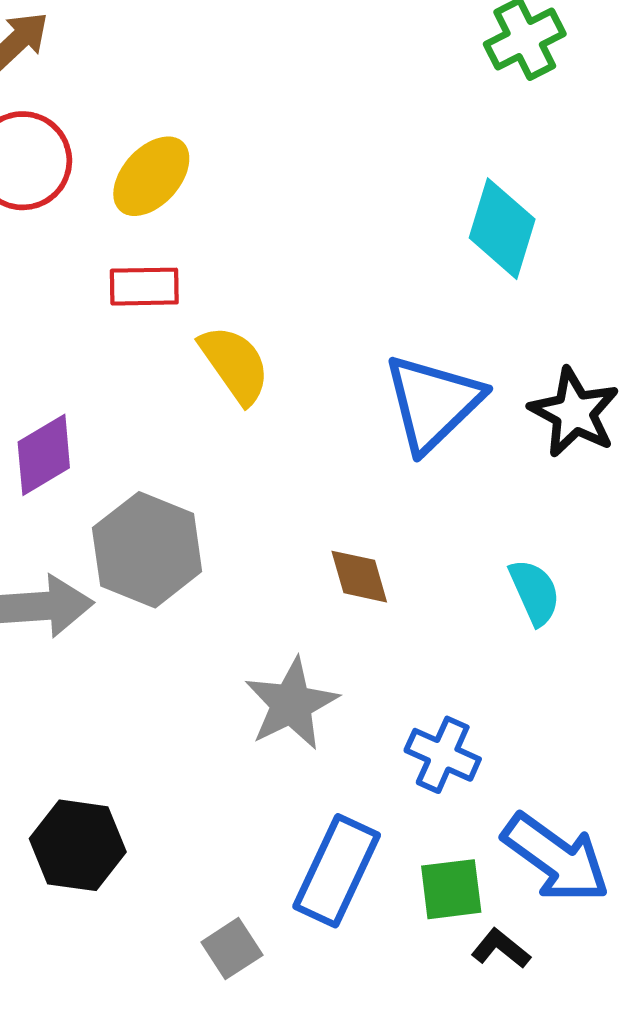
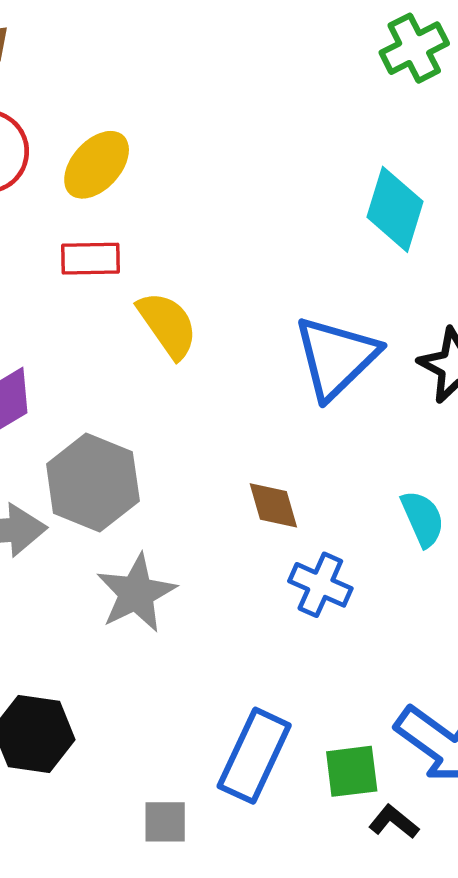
gray star: (291, 704) -> (136, 593), moved
blue cross: (443, 755) -> (320, 585), moved
gray square: (232, 949) -> (165, 822), turned 33

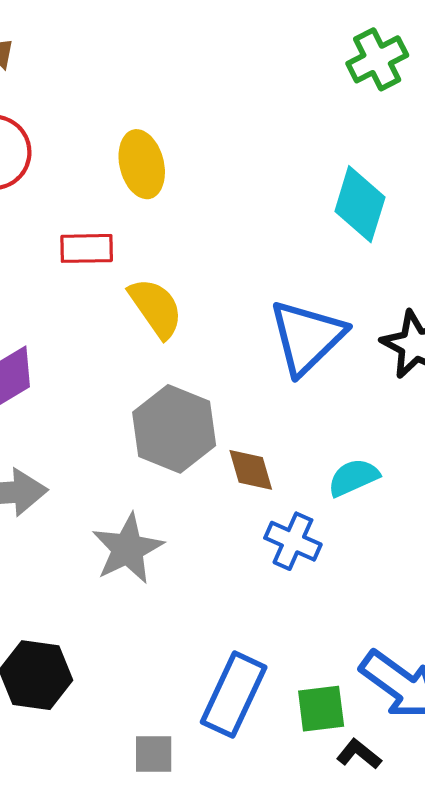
yellow ellipse: (97, 165) -> (142, 164), moved, turned -56
gray hexagon: (93, 482) -> (174, 429), moved
cyan semicircle: (423, 519) -> (353, 477), moved, turned -90

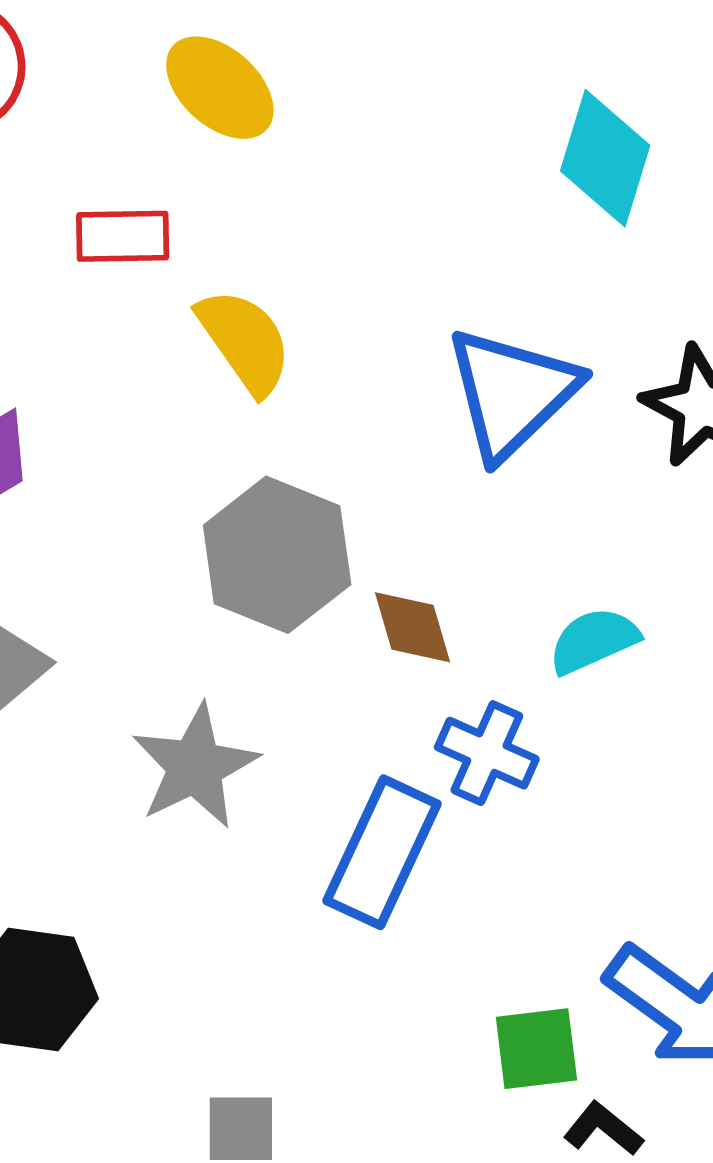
yellow ellipse: (142, 164) -> (220, 88), turned -34
blue rectangle: (234, 695) -> (382, 852), moved

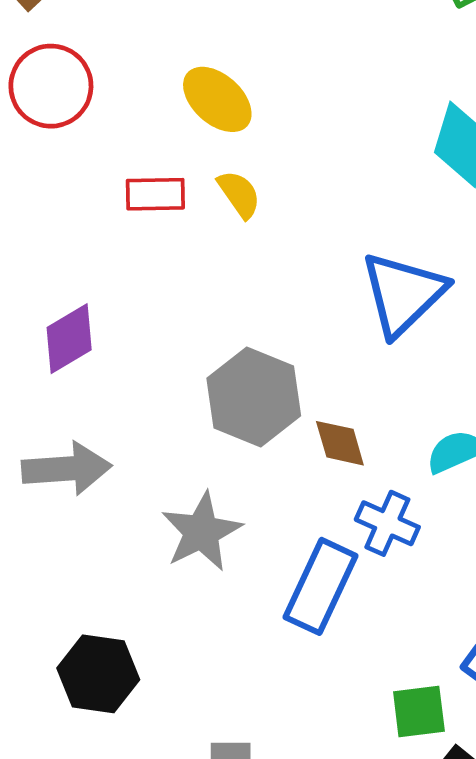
yellow semicircle: (245, 341) -> (239, 194), moved, size x0.7

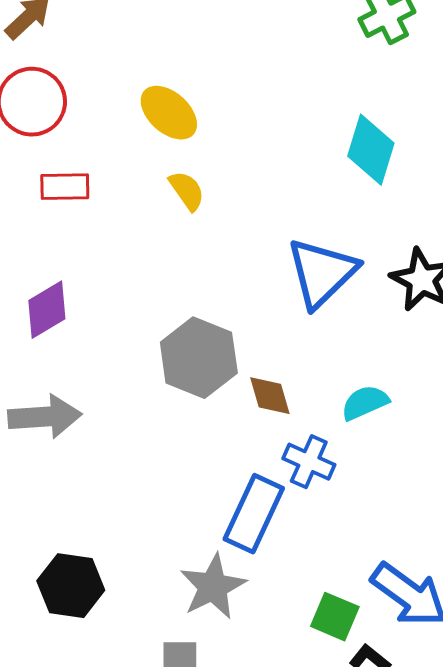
red rectangle: (155, 194) -> (65, 187), moved
gray star: (202, 532) -> (213, 587), moved
green square: (419, 712) -> (335, 617), turned 30

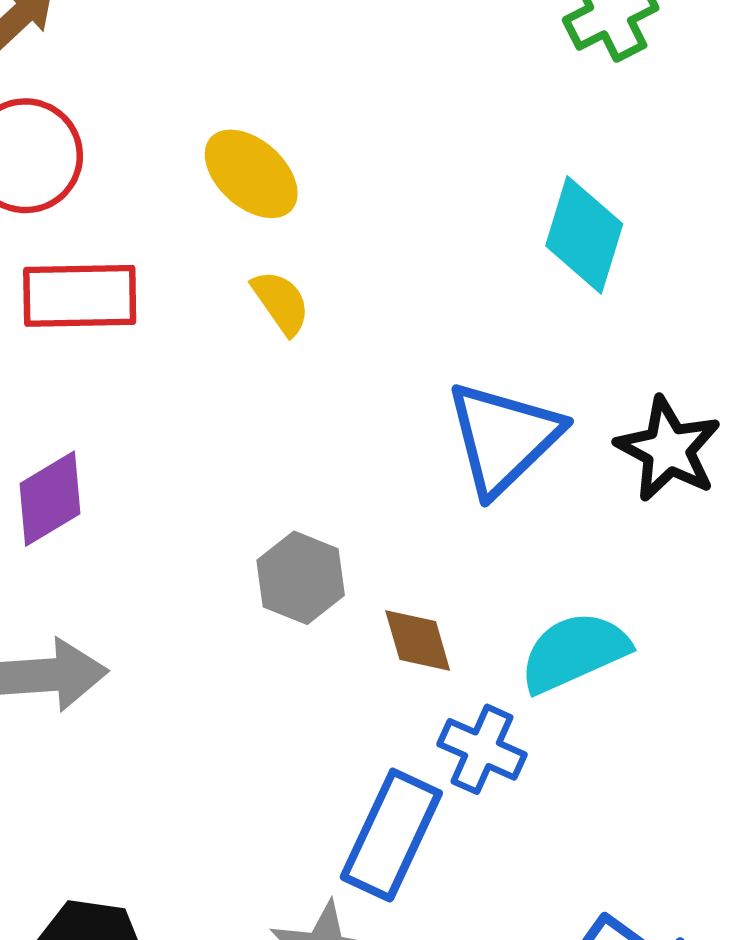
red rectangle: (65, 187) -> (80, 296), size x1.4
gray hexagon: (199, 358) -> (301, 578), size x0.7
cyan semicircle: (365, 403) -> (574, 652), size x1.4

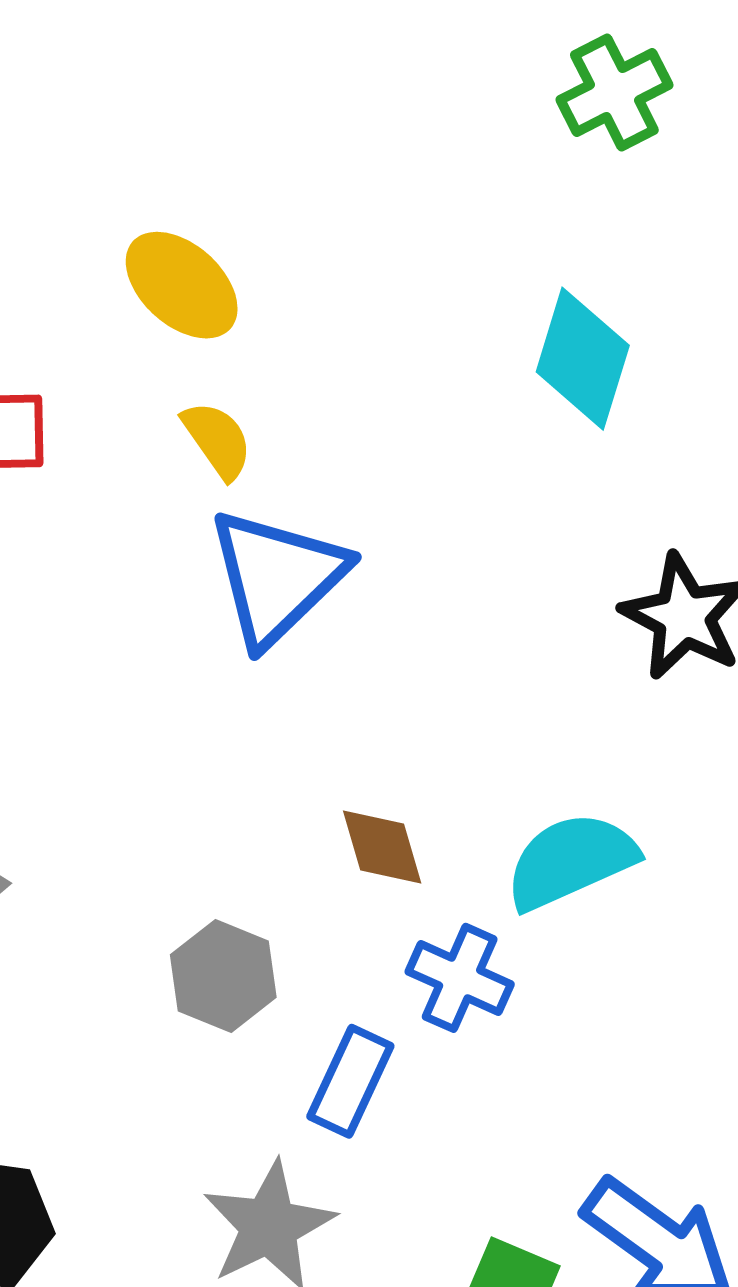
blue triangle: (503, 438) -> (277, 577), moved
gray hexagon: (301, 578) -> (223, 976), moved
blue rectangle: (391, 835) -> (350, 1081), size x0.7

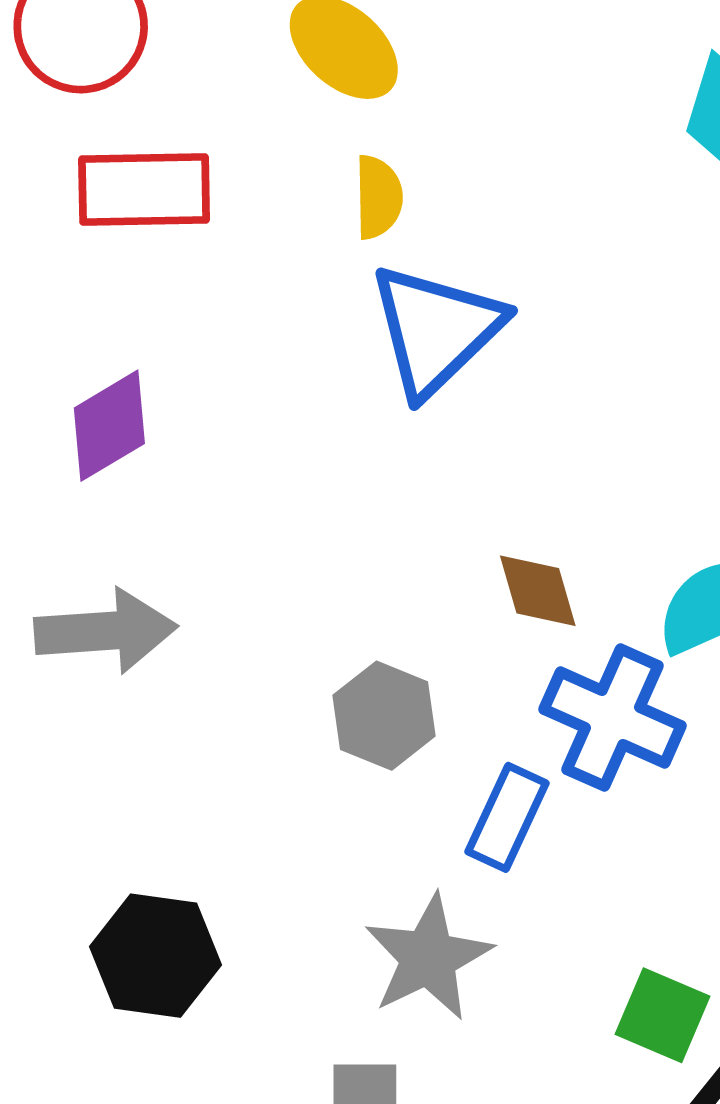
yellow semicircle: (217, 440) -> (378, 197), turned 34
blue cross: (460, 978) -> (613, 718), size x1.4

